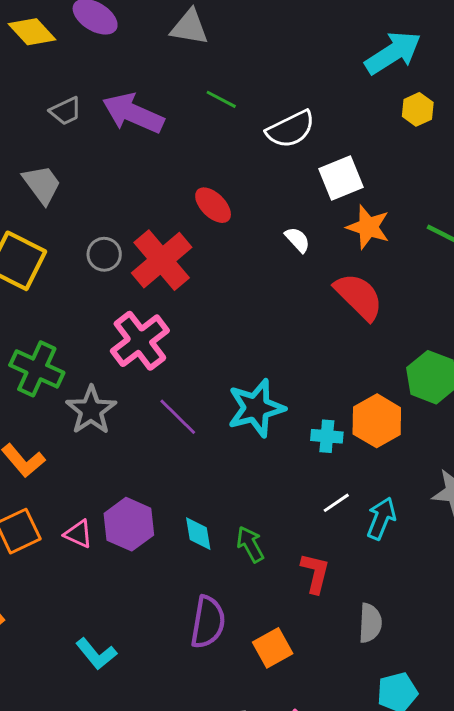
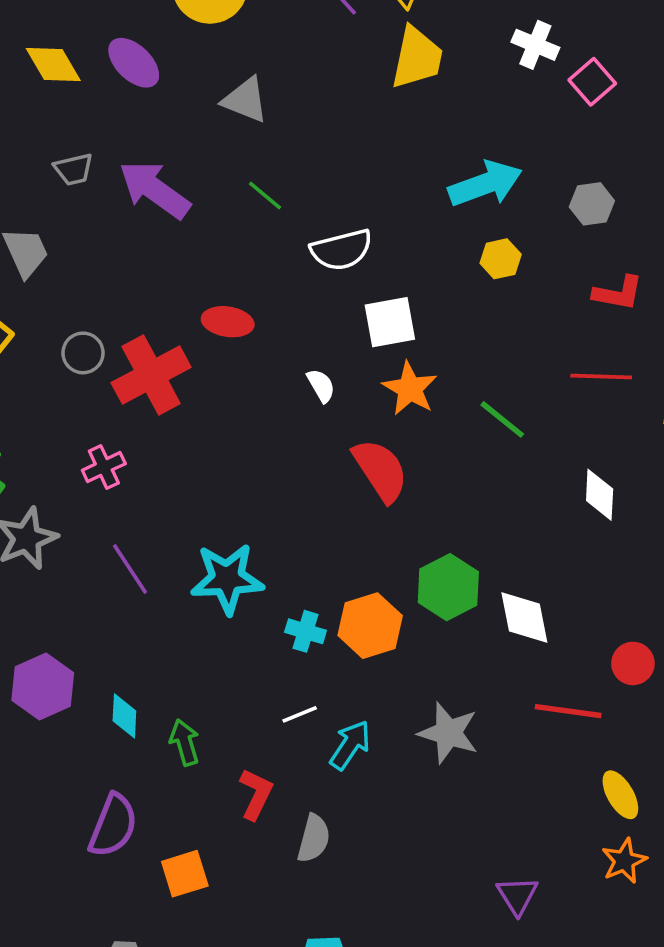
red ellipse: (213, 205) -> (228, 322), turned -48
pink cross: (140, 341) -> (104, 467), size x0.6
gray semicircle: (370, 623) -> (314, 838), moved

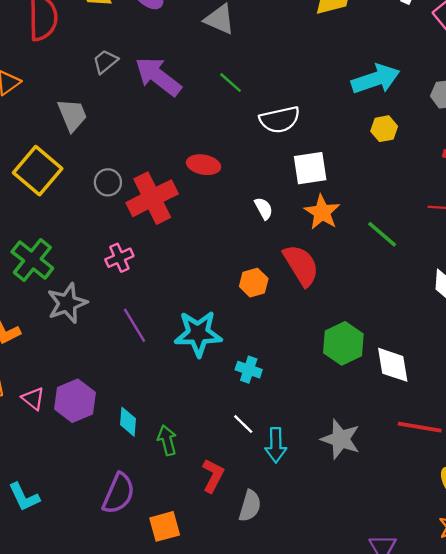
gray trapezoid: (74, 169) -> (105, 62), turned 152
orange hexagon: (370, 626) -> (254, 283), moved, size x0.7
white line: (300, 714) -> (243, 424), turned 65
cyan arrow: (350, 745) -> (276, 445), turned 144

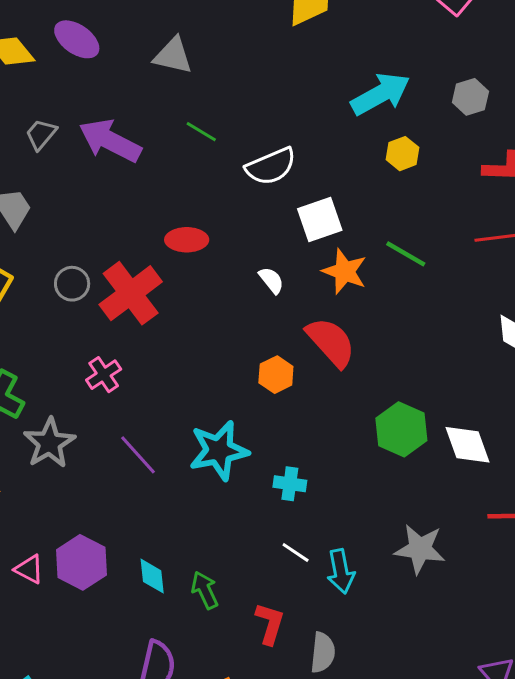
green line: (382, 234) -> (406, 254), moved

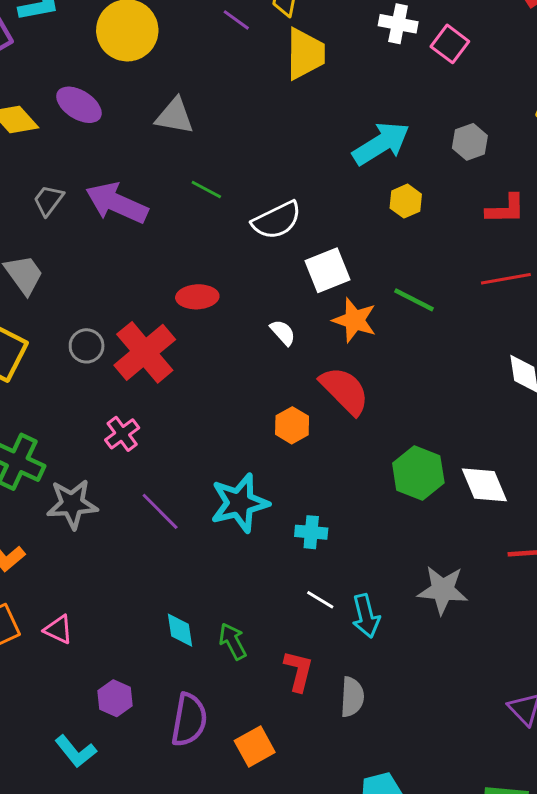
gray star: (49, 443) -> (72, 504), turned 30
purple hexagon: (81, 562) -> (115, 698), moved, size x0.7

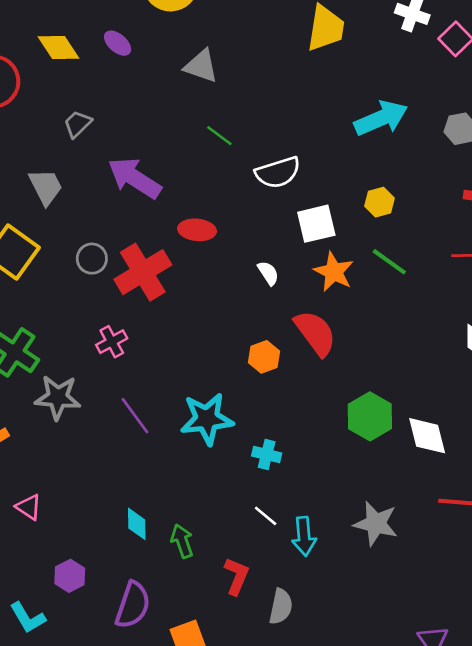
purple ellipse: (79, 105) -> (118, 43), size x0.7
yellow hexagon: (406, 201) -> (379, 202), moved
purple arrow: (117, 203) -> (135, 178), moved

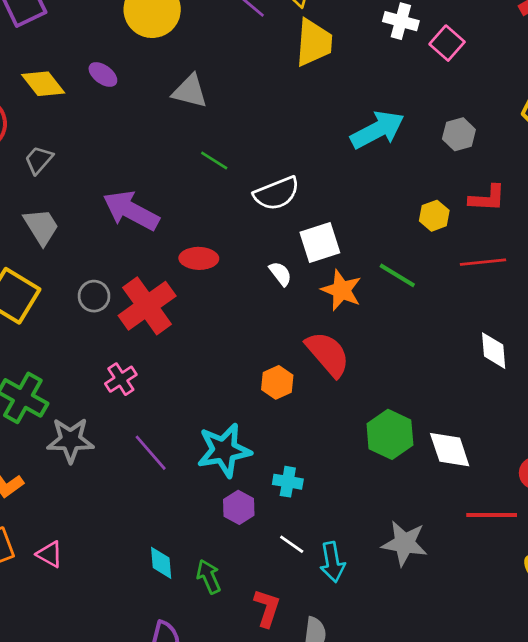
gray trapezoid: (78, 124) -> (39, 160), moved
yellow hexagon: (379, 202) -> (434, 216), moved
white semicircle: (268, 273) -> (280, 274), moved
purple hexagon: (70, 576) -> (239, 507), moved

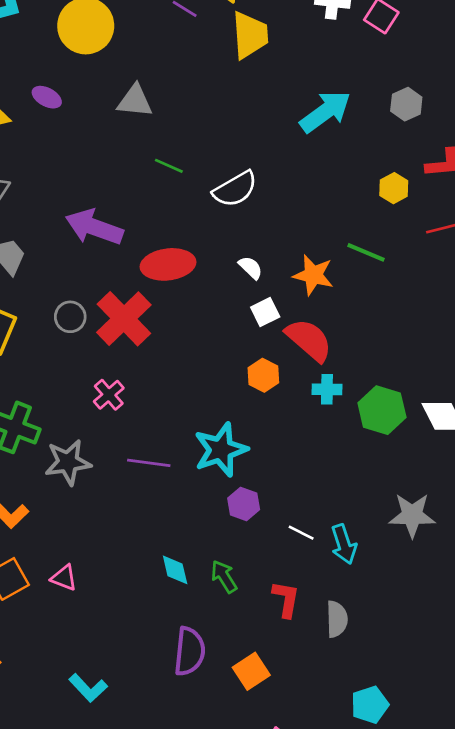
white square: (320, 242) -> (265, 312), moved, size x0.7
red ellipse: (199, 258) -> (168, 264), size x1.4
purple line: (151, 453) -> (149, 463), turned -33
cyan cross: (288, 482) -> (327, 389), moved

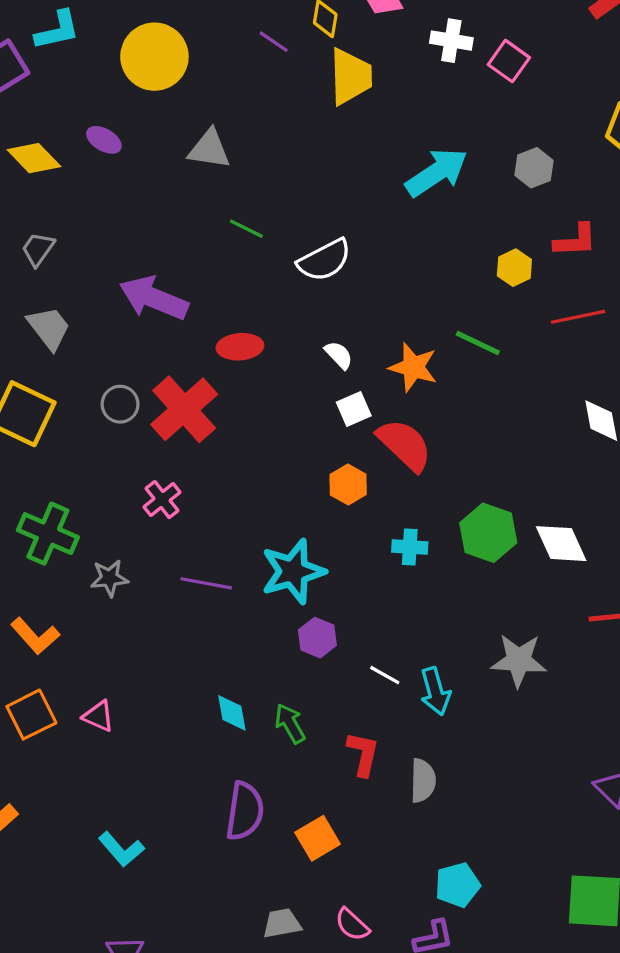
red ellipse: (168, 264) -> (240, 347), size x0.7
cyan cross: (327, 389) -> (410, 547), moved
gray star: (68, 462) -> (109, 578), size x0.7

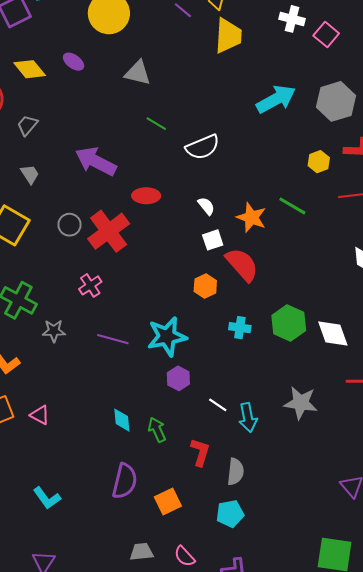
gray hexagon: (534, 168) -> (336, 101), size x1.6
gray trapezoid: (49, 328) -> (30, 174), size x0.7
cyan pentagon: (458, 885) -> (230, 514), moved

